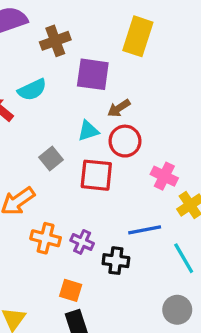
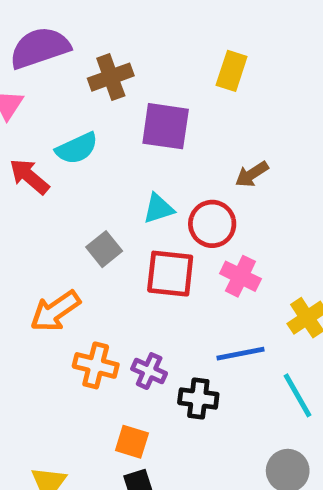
yellow rectangle: (138, 36) -> (232, 71), size x0.7
brown arrow: (119, 108) -> (252, 174), moved
pink cross: (164, 176) -> (240, 276), moved

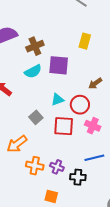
cyan semicircle: (77, 148) -> (33, 71), moved

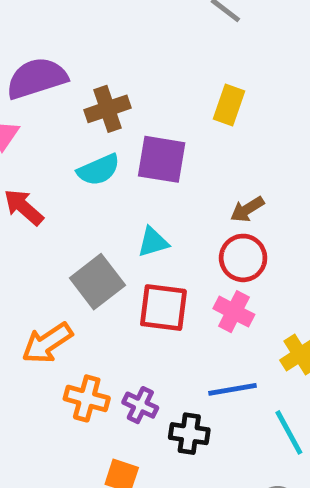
red circle: (80, 105) -> (243, 258), moved
gray square: (36, 117) -> (97, 282), size x1.5

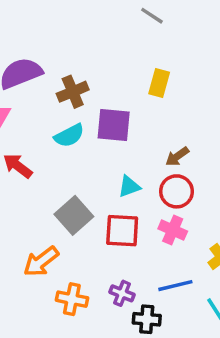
cyan triangle: (153, 242) -> (129, 186), moved
purple cross: (140, 405) -> (122, 293), moved

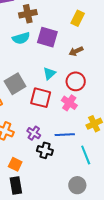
brown arrow: (177, 156) -> (76, 51), moved
cyan triangle: (129, 186) -> (49, 73), turned -32

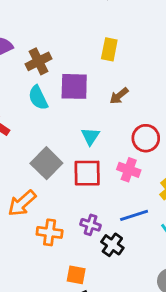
cyan semicircle: (21, 38) -> (38, 98), turned 96
red circle: (76, 81) -> (146, 138), moved
black cross: (45, 150) -> (112, 245), turned 35

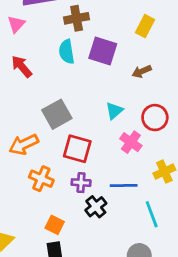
cyan triangle: (90, 136) -> (114, 111), moved
red square: (87, 173) -> (77, 149), moved
purple cross: (91, 225) -> (81, 183), turned -30

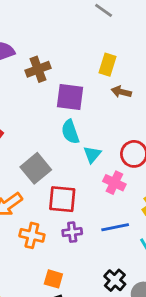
cyan semicircle: (67, 52) -> (70, 132), moved
brown arrow: (142, 71) -> (121, 92), moved, turned 48
black cross: (96, 207) -> (115, 280), moved

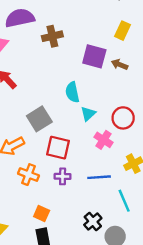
yellow rectangle: (107, 65) -> (123, 31), moved
purple square: (70, 97) -> (94, 56), moved

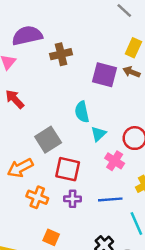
brown arrow: (120, 65) -> (131, 72), moved

